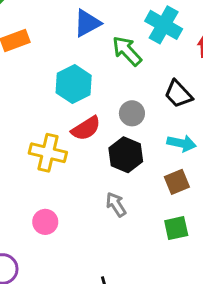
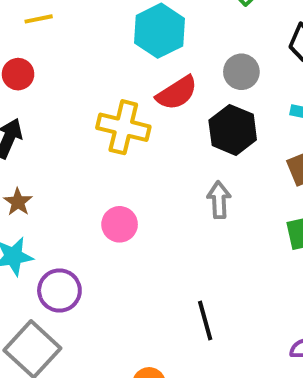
gray arrow: (116, 204) -> (219, 200), turned 30

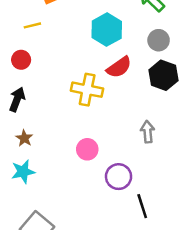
gray circle: (241, 72) -> (159, 40), moved
black hexagon: (233, 130) -> (163, 75), moved
purple circle: (59, 290) -> (119, 177), moved

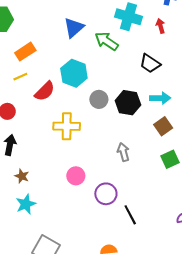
yellow line: (32, 25) -> (20, 77), moved
gray circle: (159, 40) -> (99, 99), moved
red semicircle: (119, 67) -> (45, 91), moved

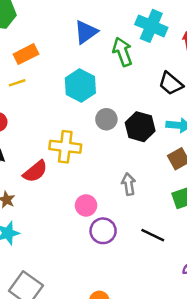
green arrow: (106, 41) -> (123, 52), turned 30
red semicircle: (45, 91) -> (35, 171), moved
pink circle: (76, 176) -> (86, 205), moved
black line: (130, 215) -> (153, 235), moved, turned -42

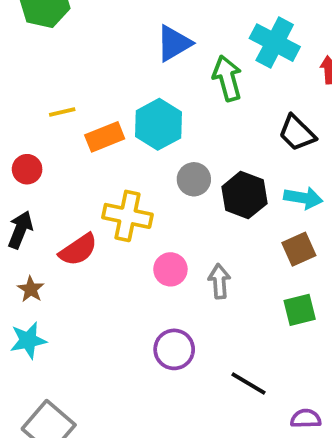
orange rectangle: (26, 54) -> (105, 137), moved
pink circle: (86, 205) -> (170, 269), moved
black line: (153, 235) -> (249, 383), moved

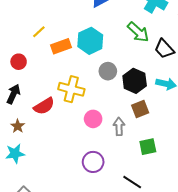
green arrow: (227, 78) -> (138, 32), moved, turned 145
yellow line: (62, 112) -> (39, 32), turned -32
brown square: (299, 249) -> (140, 109), moved
green square: (300, 310) -> (148, 147), moved

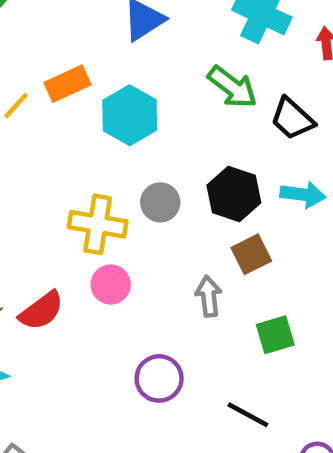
orange rectangle: (61, 46) -> (67, 84), moved
gray circle: (108, 71) -> (160, 202), moved
red semicircle: (44, 106) -> (41, 311), moved
pink circle: (93, 119) -> (111, 285), moved

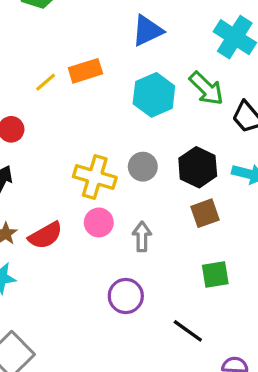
cyan hexagon: (130, 115) -> (154, 95), moved
gray arrow: (209, 296) -> (142, 236), moved

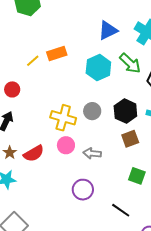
blue triangle: (147, 31) -> (108, 30), moved
gray arrow: (142, 236) -> (92, 153), turned -84
green square: (215, 274) -> (137, 176), turned 30

